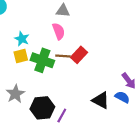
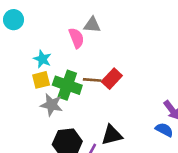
pink semicircle: (59, 31) -> (76, 38), moved
gray star: (15, 94) -> (52, 105), moved, turned -30
black triangle: (101, 100) -> (112, 135), moved, turned -42

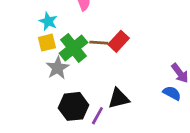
green cross: (67, 85) -> (73, 48), turned 32
gray star: (52, 105) -> (58, 68), turned 30

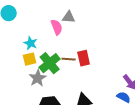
red rectangle: (119, 41) -> (84, 58), turned -56

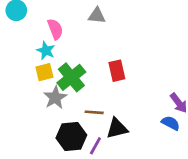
pink semicircle: (57, 27) -> (55, 29), moved
brown line: (69, 59) -> (94, 112), moved

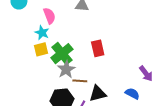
gray star: (55, 98) -> (66, 69), moved
blue semicircle: (171, 123) -> (132, 94), moved

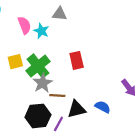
cyan star: (42, 33) -> (41, 31), moved
blue semicircle: (132, 94) -> (103, 107), moved

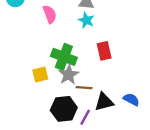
cyan star: (41, 31) -> (86, 20), moved
yellow square: (15, 62) -> (40, 75), moved
green cross: (38, 66) -> (64, 57), turned -30

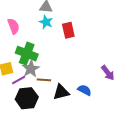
pink semicircle: (50, 14) -> (13, 26), moved
red rectangle: (104, 51) -> (68, 30), moved
purple line: (85, 117) -> (19, 80), moved, turned 32

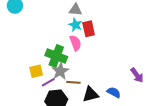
pink semicircle: (13, 26) -> (75, 43), moved
red rectangle: (68, 30) -> (89, 29), moved

